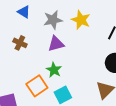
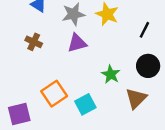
green star: (54, 70) -> (111, 74), moved

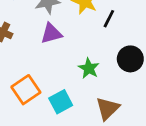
black line: (144, 30) -> (109, 19), moved
brown triangle: (136, 98) -> (108, 108), moved

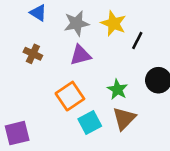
orange square: (26, 90) -> (70, 96), moved
brown triangle: (108, 108) -> (124, 119), moved

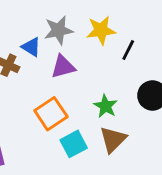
blue triangle: (38, 13) -> (31, 47), moved
yellow star: (113, 23) -> (101, 30), turned -30

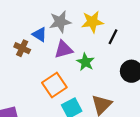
green star: (105, 106) -> (85, 62), moved

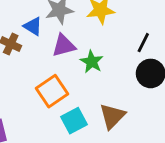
black line: (113, 37) -> (143, 43), moved

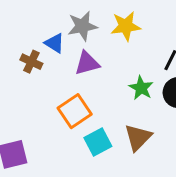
green star: (92, 62) -> (141, 88), moved

